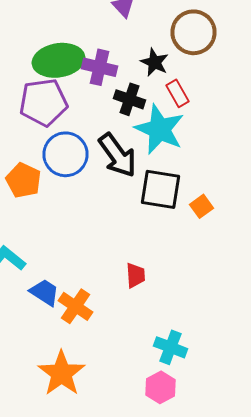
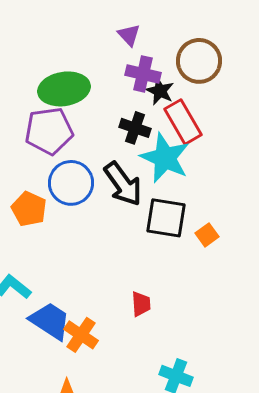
purple cross: (100, 67) -> (143, 74), moved
red rectangle: (178, 93) -> (183, 122), size x1.6
blue trapezoid: (44, 292) -> (50, 321), size x1.4

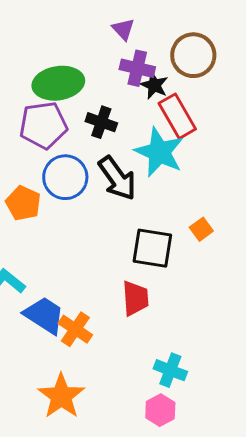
black cross: (135, 128) -> (101, 122), moved
black square: (166, 218) -> (152, 248), moved
red trapezoid: (141, 304) -> (135, 298), size x1.4

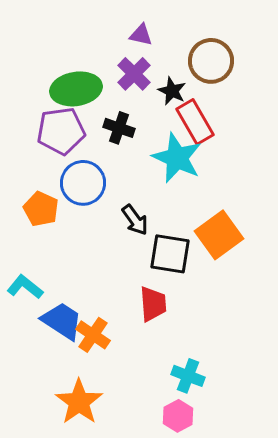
purple triangle: (123, 29) -> (141, 35), turned -35
purple cross: (137, 68) -> (134, 74), moved, turned 32
black arrow: (117, 178) -> (135, 220), moved, size x0.7
orange square: (201, 229) -> (219, 235), size x2.0

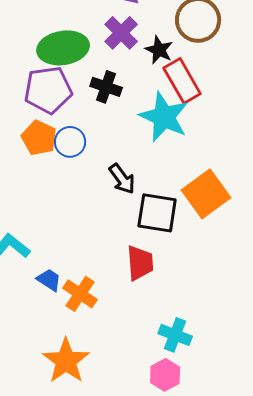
blue circle: (83, 183) -> (70, 142), size x0.7
orange pentagon: (41, 209) -> (39, 138), moved
blue trapezoid: (62, 321) -> (49, 280), size x0.6

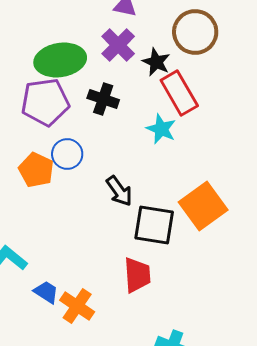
cyan star: (164, 117) -> (161, 129), size x0.6
orange pentagon: (39, 138) -> (36, 170), moved

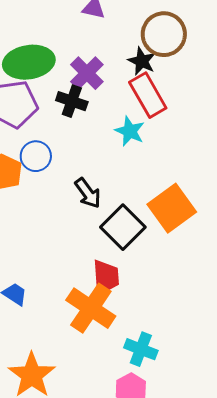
purple cross: (118, 45) -> (87, 73), moved
black star: (156, 62) -> (142, 61), moved
black square: (154, 225) -> (123, 227), turned 36
orange cross: (77, 306) -> (91, 308), moved, size x1.4

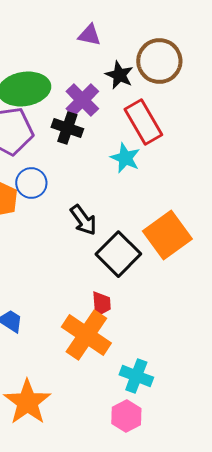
black star: (142, 61) -> (119, 75), moved
red trapezoid: (106, 277) -> (101, 304), size x0.7

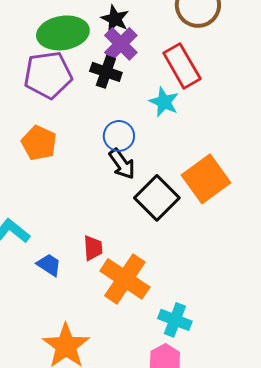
black star: (119, 75) -> (115, 19), moved
blue circle: (31, 183) -> (119, 136), moved
red trapezoid: (101, 304) -> (93, 248), moved

